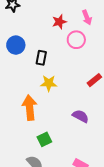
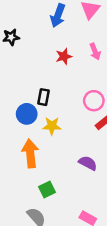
pink circle: (76, 40) -> (94, 101), moved
blue circle: (16, 45) -> (27, 114), moved

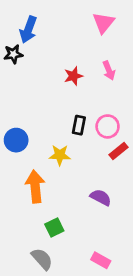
blue arrow: (58, 16) -> (28, 30), moved
black rectangle: (43, 97) -> (79, 125), moved
blue circle: (27, 114) -> (16, 140), moved

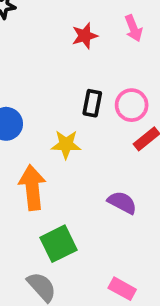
green square: (54, 227) -> (59, 244), size x1.4

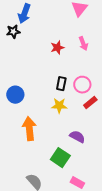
yellow star: (66, 144) -> (59, 106), moved
green square: (59, 244) -> (60, 158), moved, turned -30

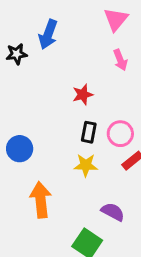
blue arrow: (24, 14) -> (48, 34), moved
pink arrow: (83, 44) -> (120, 60), moved
red star: (57, 48) -> (83, 95), moved

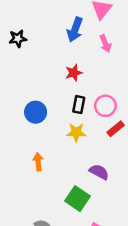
blue arrow: (48, 34) -> (75, 30), moved
blue circle: (20, 149) -> (36, 112), moved
orange arrow: (41, 200) -> (38, 162), size x0.6

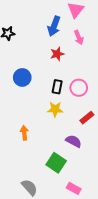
red star: (74, 73) -> (57, 54), moved
blue circle: (36, 112) -> (22, 77), moved
red rectangle: (116, 129) -> (87, 118), moved

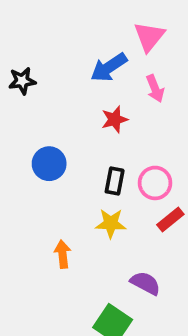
blue arrow: (54, 26) -> (109, 67), turned 36
red rectangle: (87, 118) -> (170, 220), moved
orange arrow: (24, 133) -> (63, 254), moved

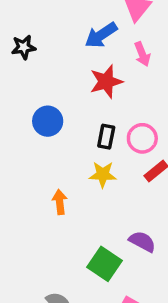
red star: (115, 119) -> (106, 82), size x1.4
purple semicircle: (145, 283) -> (142, 242), moved

